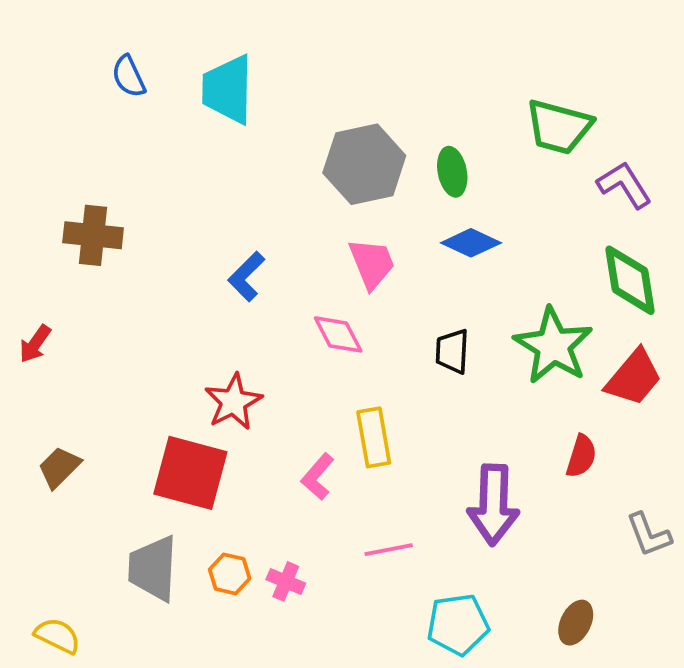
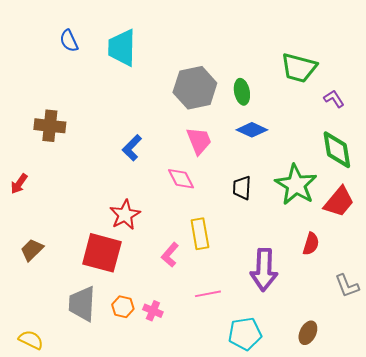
purple L-shape: (624, 185) -> (334, 99), size x0.7

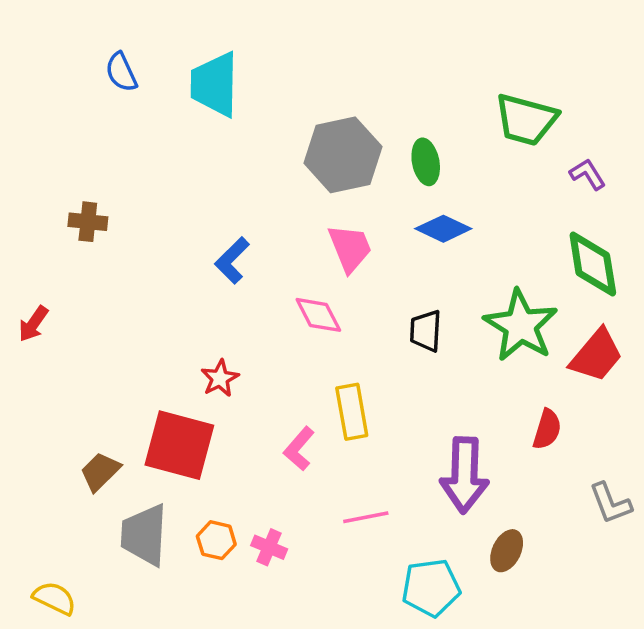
brown cross: (50, 126) -> (88, 222), size x0.7
red star: (125, 215) -> (220, 378), size x0.7
brown trapezoid: (32, 250) -> (100, 472), moved
brown ellipse: (308, 333) -> (507, 551), moved

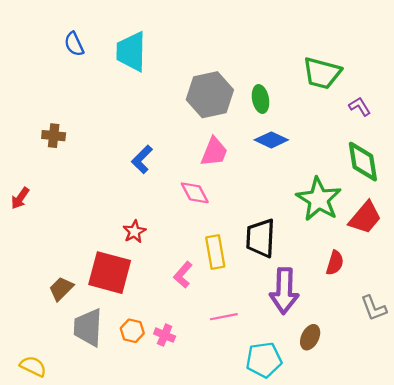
pink trapezoid: (350, 248) -> (214, 152), turned 44
black trapezoid: (426, 331) -> (261, 238), moved, size x1.5

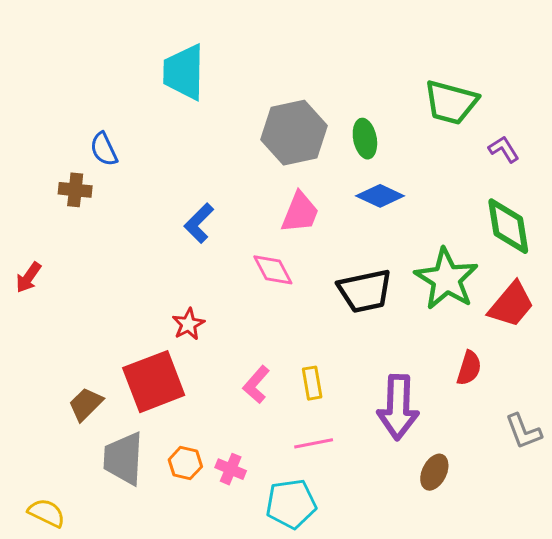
blue semicircle: (74, 44) -> (104, 149), moved
black trapezoid: (261, 238) -> (365, 291), moved, turned -105
yellow rectangle: (215, 252) -> (312, 383), moved, size x0.7
red square: (110, 273) -> (154, 382), turned -36
cyan pentagon: (264, 360) -> (291, 504), moved

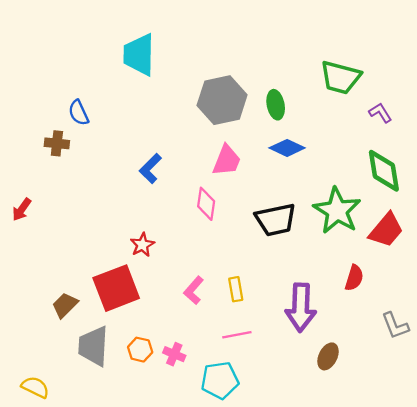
pink diamond: (273, 270) -> (206, 204), turned 36

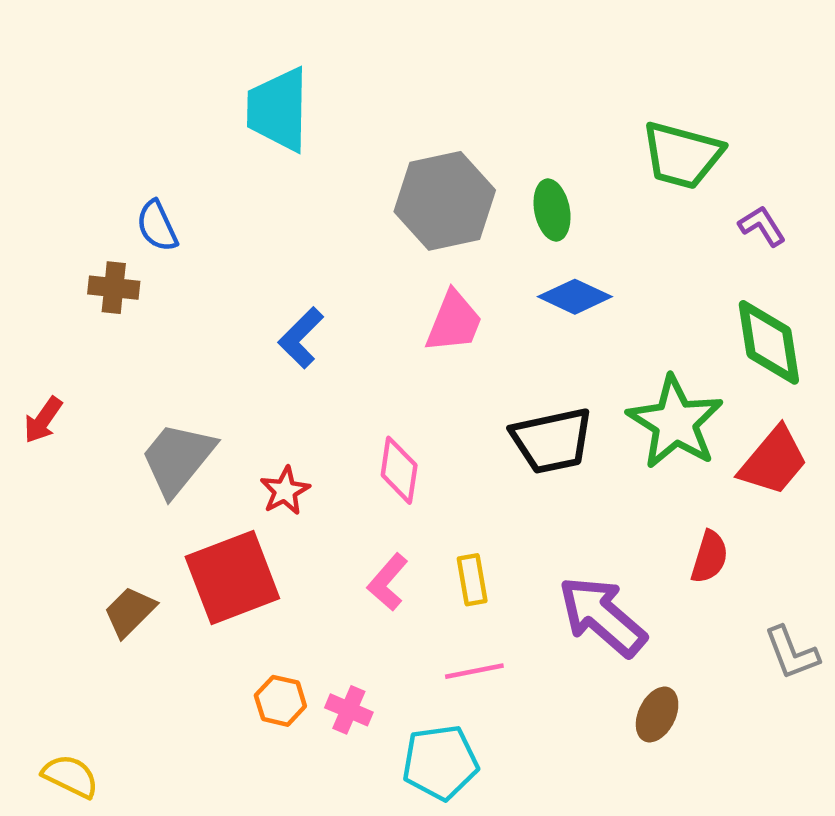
pink diamond: (206, 204) -> (399, 470), moved
purple arrow: (301, 307) -> (602, 616), turned 129
gray trapezoid: (93, 346) -> (178, 459), moved, turned 36

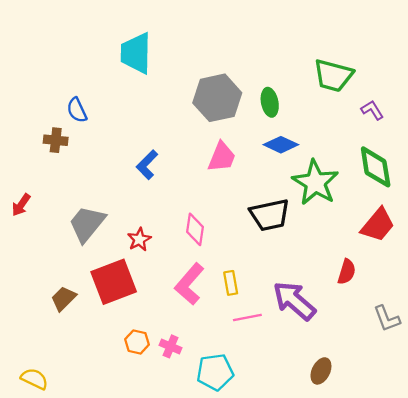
green star: (675, 422) -> (315, 183), moved
pink L-shape: (388, 582) -> (189, 284), size x1.5
pink line: (474, 671) -> (247, 317), moved
brown ellipse: (657, 714) -> (321, 371), moved

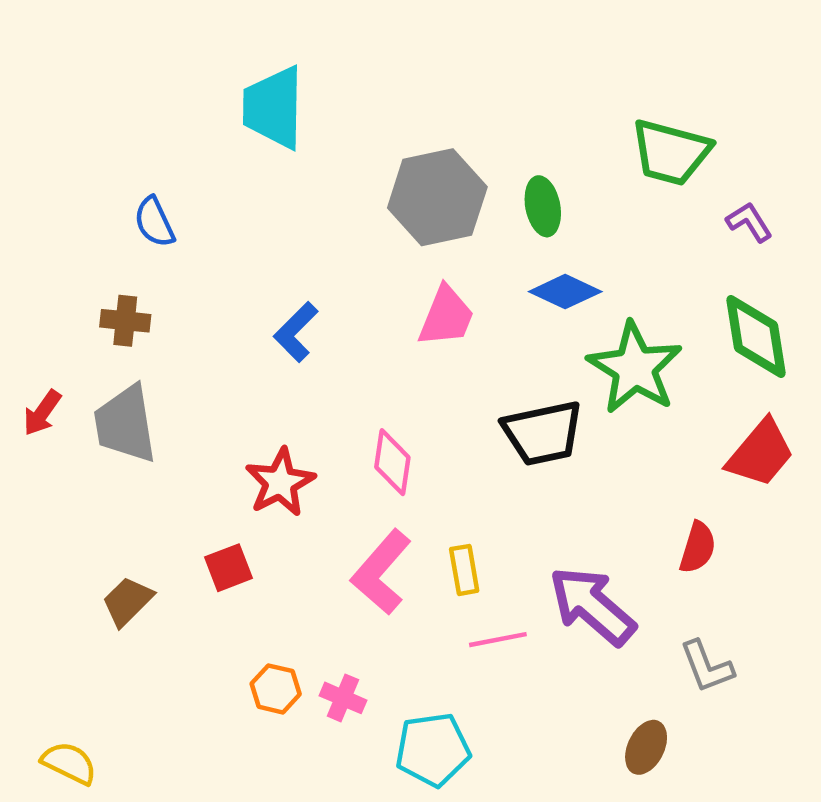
brown cross: (56, 140) -> (125, 321), moved
gray trapezoid: (87, 224) -> (125, 424), moved, turned -48
red star: (139, 239) -> (280, 482), size x1.4
red square: (114, 282) -> (229, 568), size x0.5
gray L-shape: (387, 319) -> (707, 666), moved

